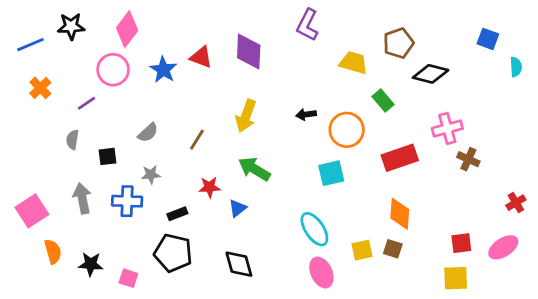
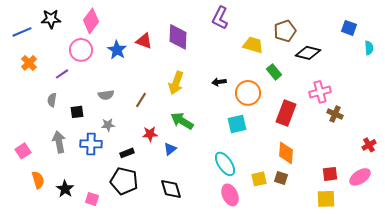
gray semicircle: (148, 133) -> (106, 95), turned 35
red rectangle: (400, 158) -> (286, 113), turned -50
pink square: (32, 211) -> (23, 151), size x0.7
black star: (91, 264) -> (65, 189), turned 30

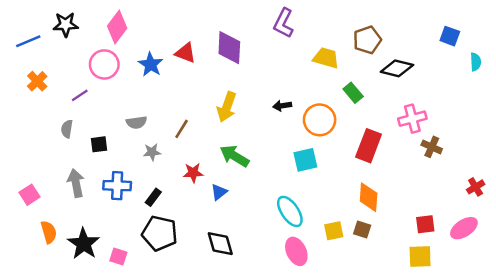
gray star: (108, 125) -> (152, 152), moved
black rectangle: (127, 153) -> (153, 197), moved, turned -32
black star: (65, 189) -> (84, 244), size x1.4

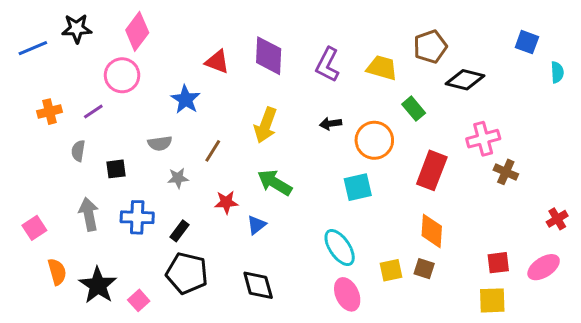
purple L-shape: (283, 23) -> (328, 65), moved
blue star: (151, 64) -> (185, 99), moved
orange cross: (37, 81) -> (50, 112), moved, turned 30
pink square: (118, 257) -> (139, 300), turned 30

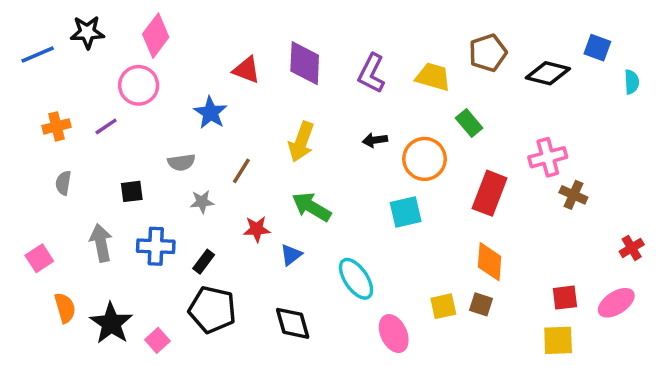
black diamond: (465, 80) -> (548, 73), moved
gray semicircle: (78, 151) -> (63, 183), moved
cyan ellipse: (340, 248) -> (356, 279), moved

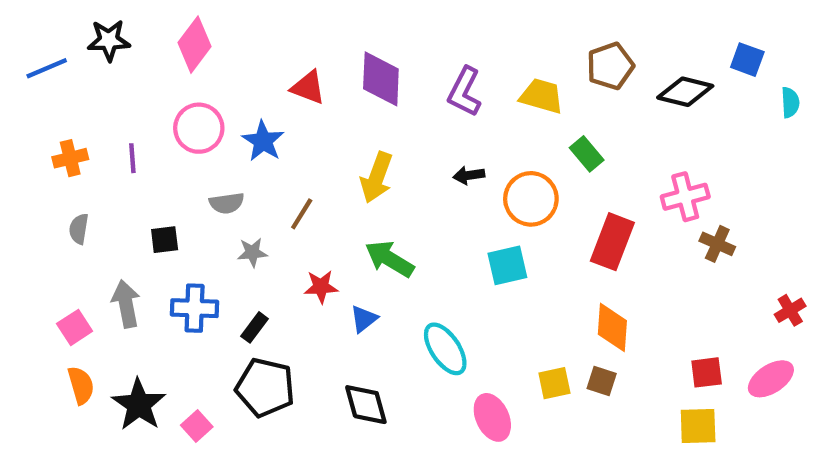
pink circle: (139, 85) -> (199, 128), moved
purple line: (106, 126) -> (132, 158), turned -60
pink square: (39, 258) -> (75, 327), moved

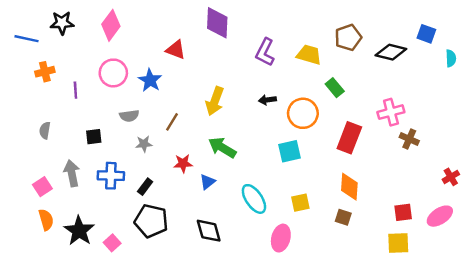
blue line: (47, 68) -> (26, 39), turned 35
purple diamond: (381, 79) -> (217, 23), moved
orange cross: (70, 158) -> (45, 72), moved
yellow square: (554, 383) -> (300, 203), moved
pink ellipse: (492, 417) -> (281, 238), turned 40

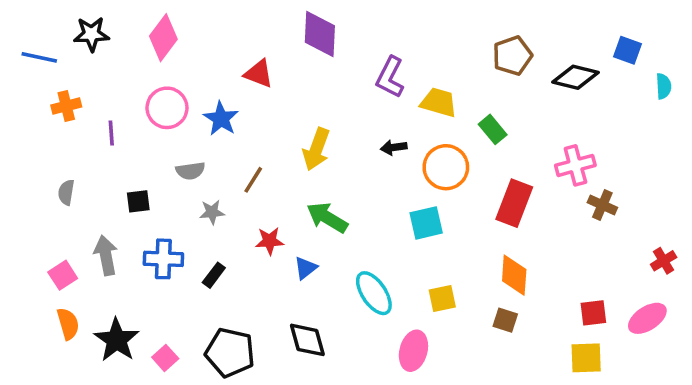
yellow trapezoid: (309, 55) -> (439, 102), moved
black pentagon: (151, 221) -> (230, 353), moved

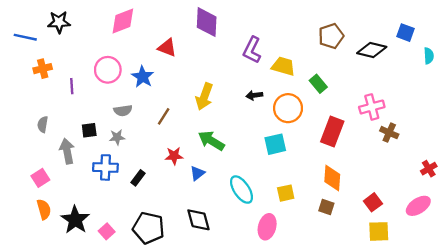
pink diamond: (163, 38) -> (123, 21), moved, turned 32
gray star: (212, 212) -> (117, 137), moved
gray arrow: (106, 255) -> (67, 151), moved
red square: (593, 313) -> (373, 202), moved, turned -30

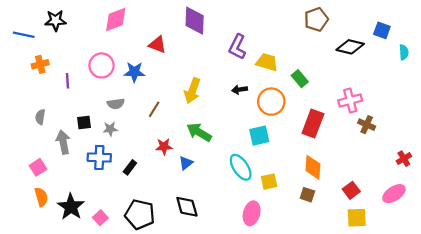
brown pentagon: (331, 36) -> (316, 19), moved
blue star: (143, 77) -> (134, 72), turned -30
cyan ellipse: (242, 190) -> (241, 167), moved

